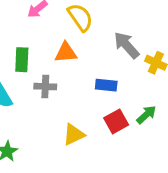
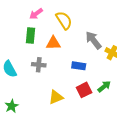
green rectangle: (22, 60) -> (30, 36), moved

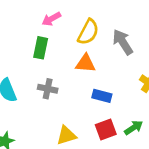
yellow semicircle: (64, 20) -> (88, 32), turned 54
gray arrow: (93, 40) -> (123, 42), moved
orange triangle: (53, 43) -> (85, 63), moved

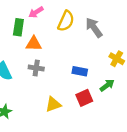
green rectangle: (41, 48) -> (18, 27), moved
orange triangle: (85, 63) -> (34, 44), moved
green arrow: (134, 128) -> (107, 85), moved

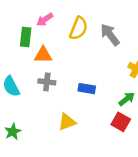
blue rectangle: (80, 71) -> (87, 89), moved
red square: (84, 98) -> (121, 122), moved, turned -35

